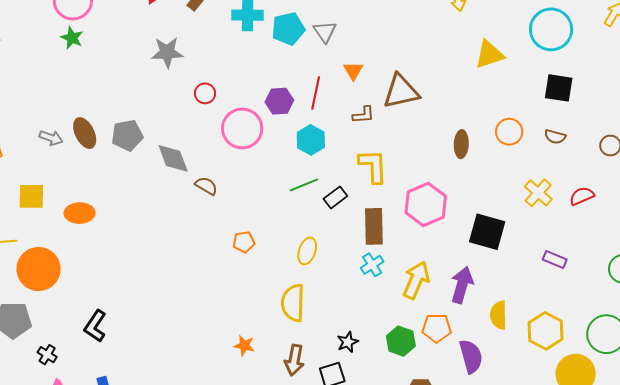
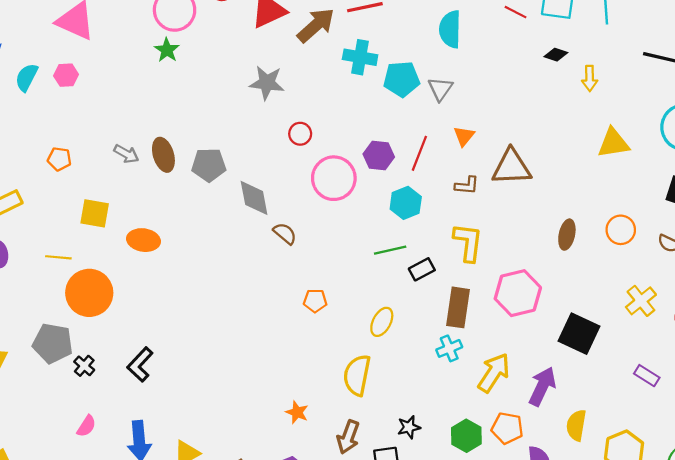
black cross: (47, 355) -> (84, 366), moved

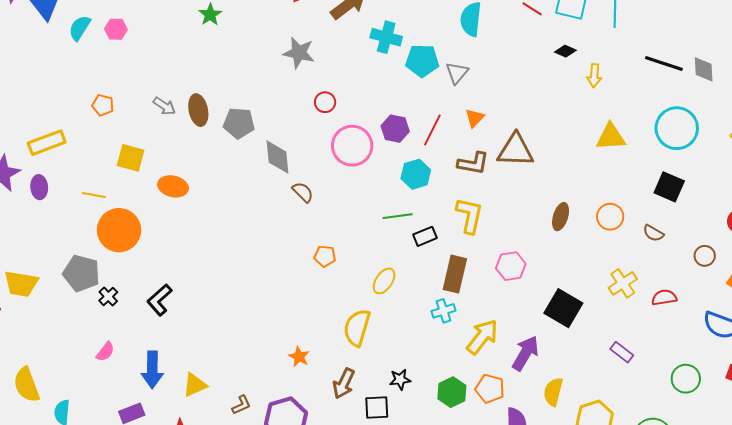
brown L-shape: (467, 185) -> (473, 163), size x1.4
pink hexagon: (518, 293) -> (511, 266), size x0.7

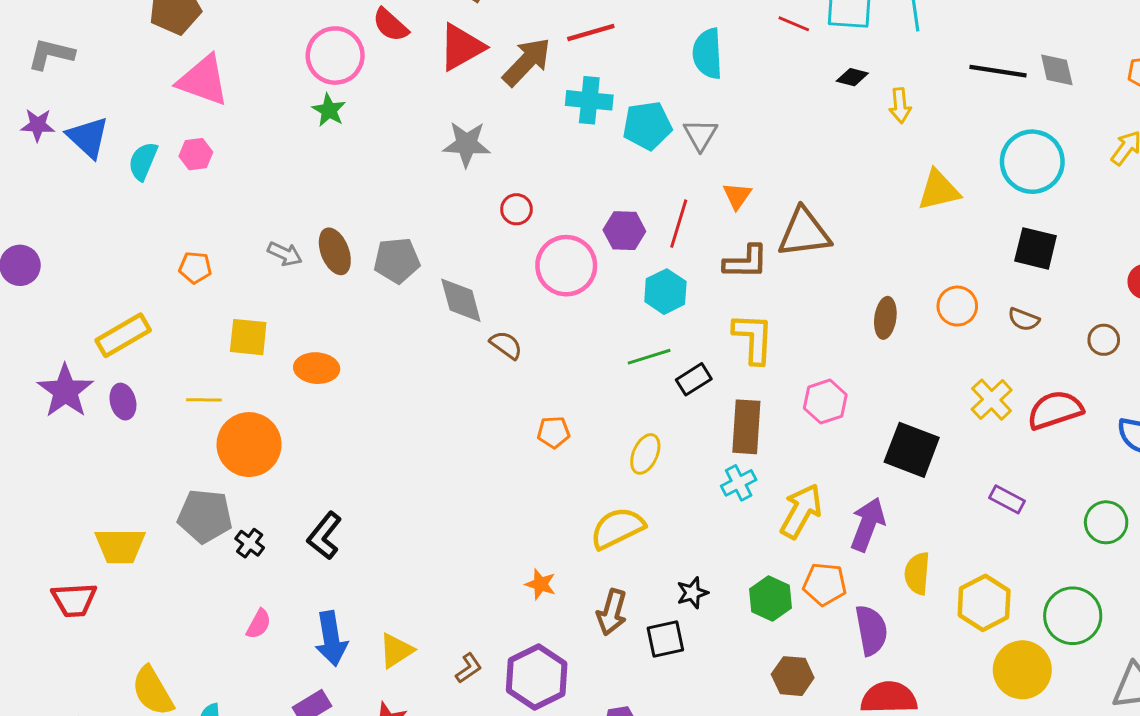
red semicircle: (664, 298) -> (1055, 410), size x1.5
yellow semicircle: (357, 328) -> (617, 528), turned 57

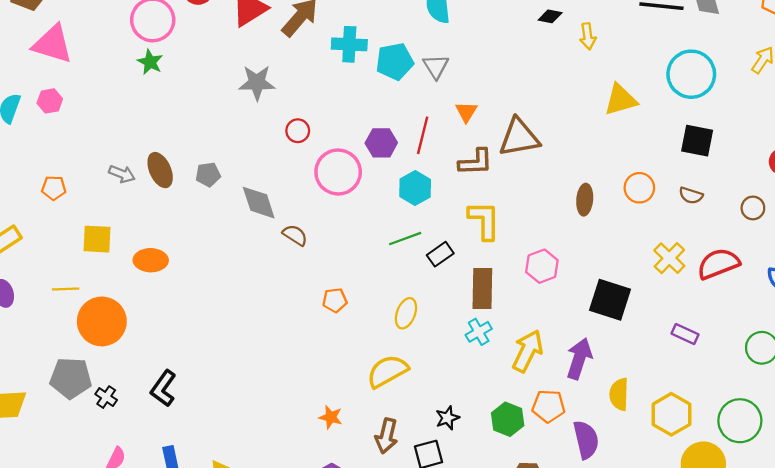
gray pentagon: (397, 260) -> (208, 175), size x0.7

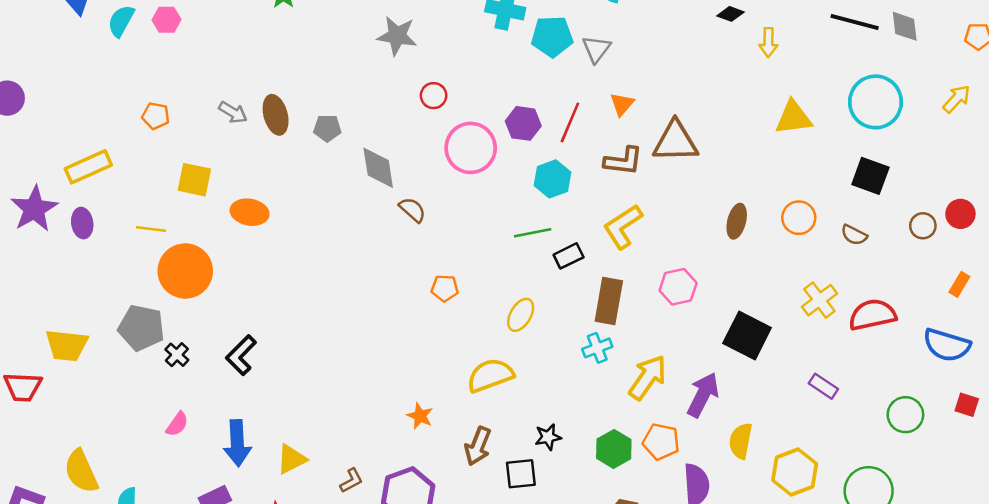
brown circle: (753, 208) -> (923, 226), moved
yellow L-shape: (484, 220) -> (623, 227), turned -132

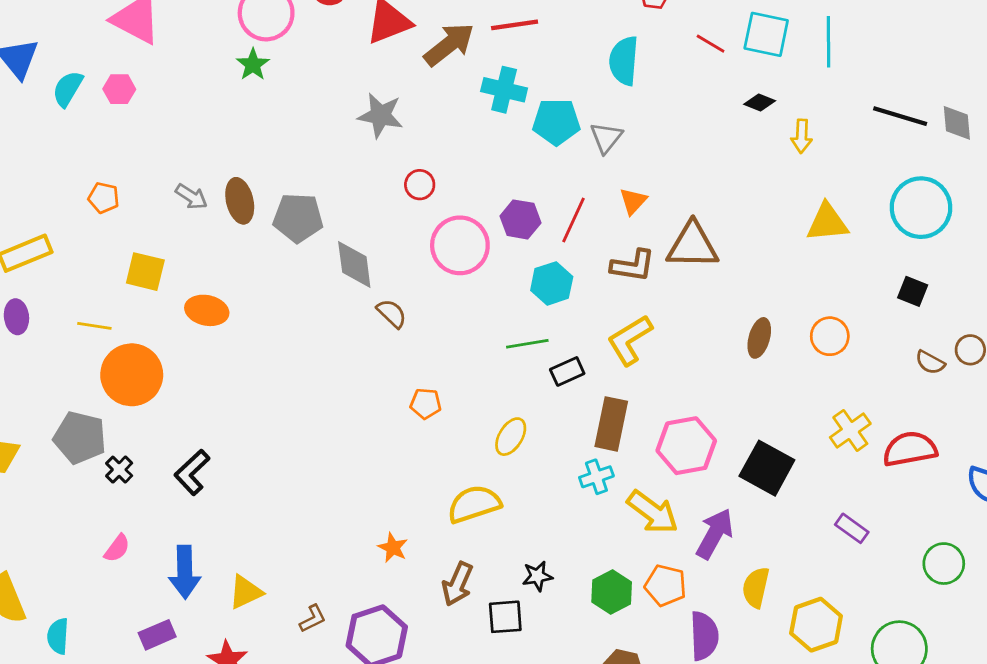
gray pentagon: (327, 128) -> (298, 218), size x1.6
black square: (870, 176) -> (913, 291), size x0.7
brown semicircle: (854, 235) -> (930, 362), moved
pink hexagon: (678, 287) -> (686, 446), moved, size x1.4
yellow arrow: (648, 377) -> (653, 512), turned 90

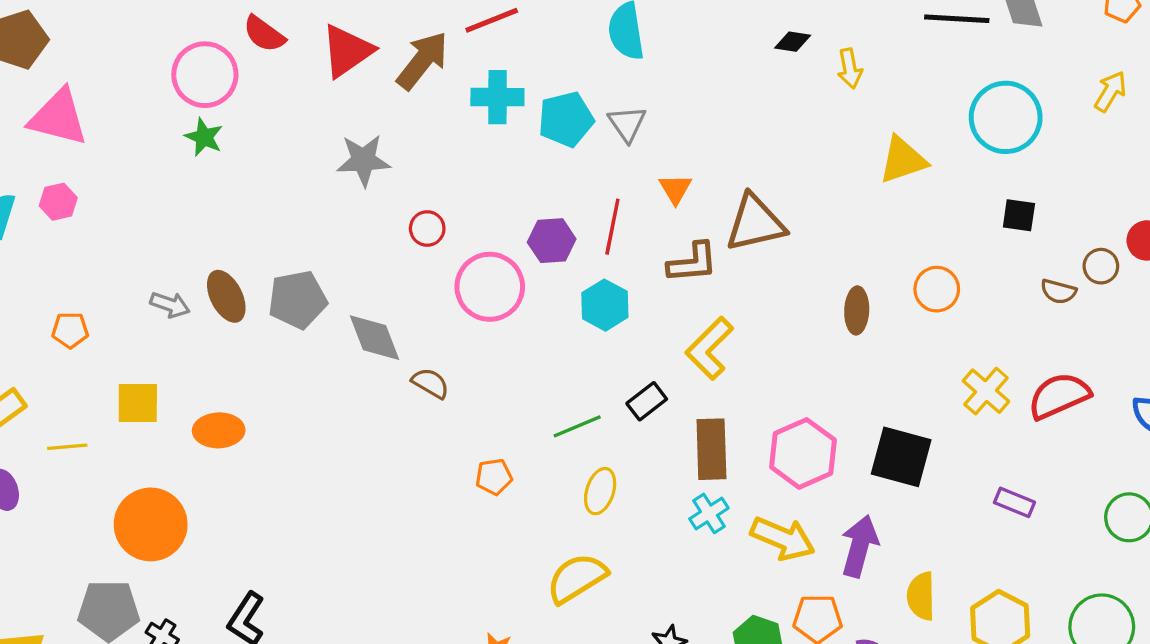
yellow line: (94, 326) -> (67, 447), moved
green line: (527, 344) -> (577, 426), moved

